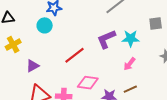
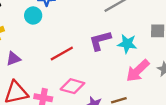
pink arrow: (129, 64) -> (138, 71), moved, size x1.6

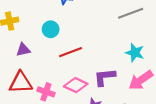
cyan circle: (33, 15) -> (51, 29), moved
purple L-shape: (100, 41) -> (105, 77), moved

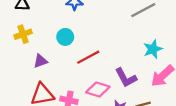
cyan star: (135, 53) -> (153, 49), turned -30
purple L-shape: (105, 77) -> (126, 78), turned -105

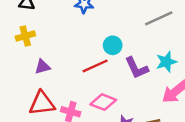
cyan circle: (65, 37) -> (113, 45), moved
purple L-shape: (126, 78) -> (137, 68), moved

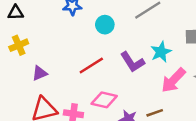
cyan circle: (113, 45) -> (105, 25), moved

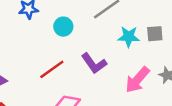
cyan star: (161, 52) -> (129, 37), moved, turned 30

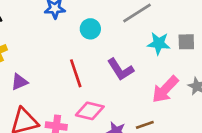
red line: (52, 69) -> (76, 73), turned -76

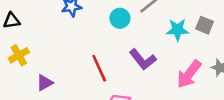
cyan circle: (90, 29) -> (120, 18), moved
gray square: (186, 42) -> (205, 25), turned 30

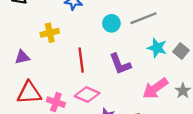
yellow cross: (19, 55) -> (50, 33), moved
purple triangle: (45, 83) -> (22, 57), moved

